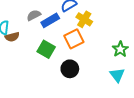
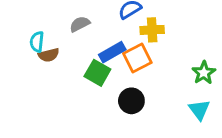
yellow cross: (84, 19) -> (152, 30), turned -35
blue rectangle: (50, 20) -> (112, 52), moved

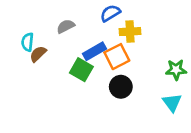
brown semicircle: (49, 55) -> (38, 54), turned 150
green star: (204, 73) -> (176, 70), turned 30
black circle: (131, 101) -> (121, 87), moved

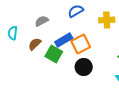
yellow cross: (130, 32) -> (107, 20), moved
brown semicircle: (38, 54) -> (35, 44), moved

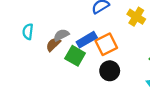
yellow cross: (107, 20) -> (136, 17), turned 35
gray semicircle: (42, 21) -> (61, 35), moved

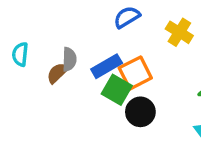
gray semicircle: (61, 35) -> (69, 59), turned 119
green square: (75, 56) -> (117, 90), moved

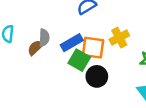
yellow cross: (179, 32) -> (119, 38), moved, turned 30
orange square: (135, 73) -> (93, 48), turned 35

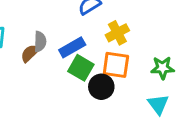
yellow cross: (119, 38) -> (117, 33), moved
orange square: (93, 48) -> (116, 65), moved

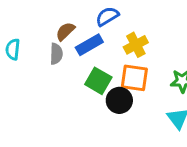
blue rectangle: (72, 47) -> (89, 45), moved
brown semicircle: (30, 53) -> (65, 31), moved

